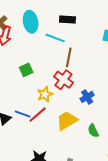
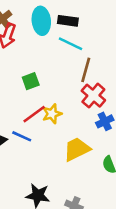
black rectangle: (67, 19) -> (68, 21), moved
red cross: (63, 80) -> (93, 96), moved
red line: (38, 115) -> (34, 114), moved

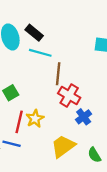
black rectangle: (68, 21) -> (34, 33), turned 42
red line: (34, 114) -> (19, 122), turned -30

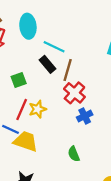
black rectangle: (34, 33) -> (48, 64), moved
yellow trapezoid: (63, 146) -> (26, 141), moved, turned 45
green semicircle: (94, 155) -> (74, 154), moved

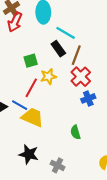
yellow star: (37, 109) -> (48, 77), moved

